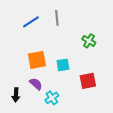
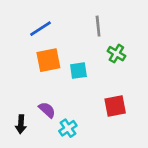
gray line: (57, 18) -> (98, 26), moved
orange square: (37, 60) -> (48, 60), moved
cyan square: (63, 65) -> (78, 71), moved

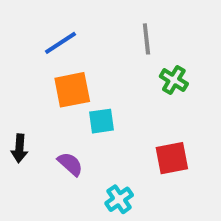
cyan square: (78, 71) -> (101, 121), moved
black arrow: (21, 124) -> (19, 148), moved
cyan cross: (68, 128) -> (119, 199), moved

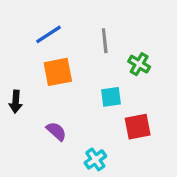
gray line: (146, 39) -> (105, 41), moved
cyan square: (101, 121) -> (111, 97), moved
black arrow: (19, 148) -> (16, 102), moved

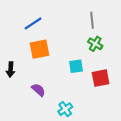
gray line: (105, 41) -> (92, 20), moved
red square: (138, 127) -> (101, 78), moved

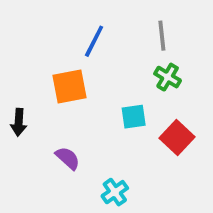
blue line: (33, 23) -> (94, 41), moved, turned -30
red square: (101, 78) -> (177, 137), turned -36

